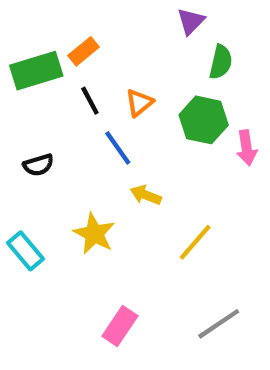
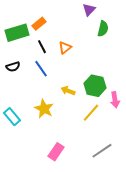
green hexagon: (204, 120) -> (95, 86), moved
blue line: (118, 148) -> (41, 69), moved
pink arrow: (247, 148) -> (115, 100), moved
black semicircle: (38, 165) -> (13, 67), moved

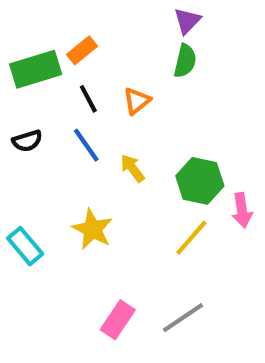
green semicircle: (103, 29) -> (185, 61), moved
yellow arrow: (68, 91) -> (132, 168), moved, turned 32
gray line: (102, 151) -> (183, 318), moved

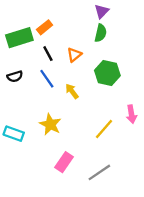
green hexagon: (200, 181) -> (107, 73), moved
cyan rectangle: (25, 246) -> (14, 134), turned -30
pink rectangle: (118, 320) -> (64, 162), moved

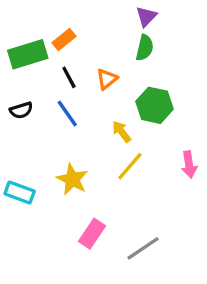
yellow arrow: (72, 91) -> (122, 132), moved
yellow line: (104, 129) -> (130, 166), moved

